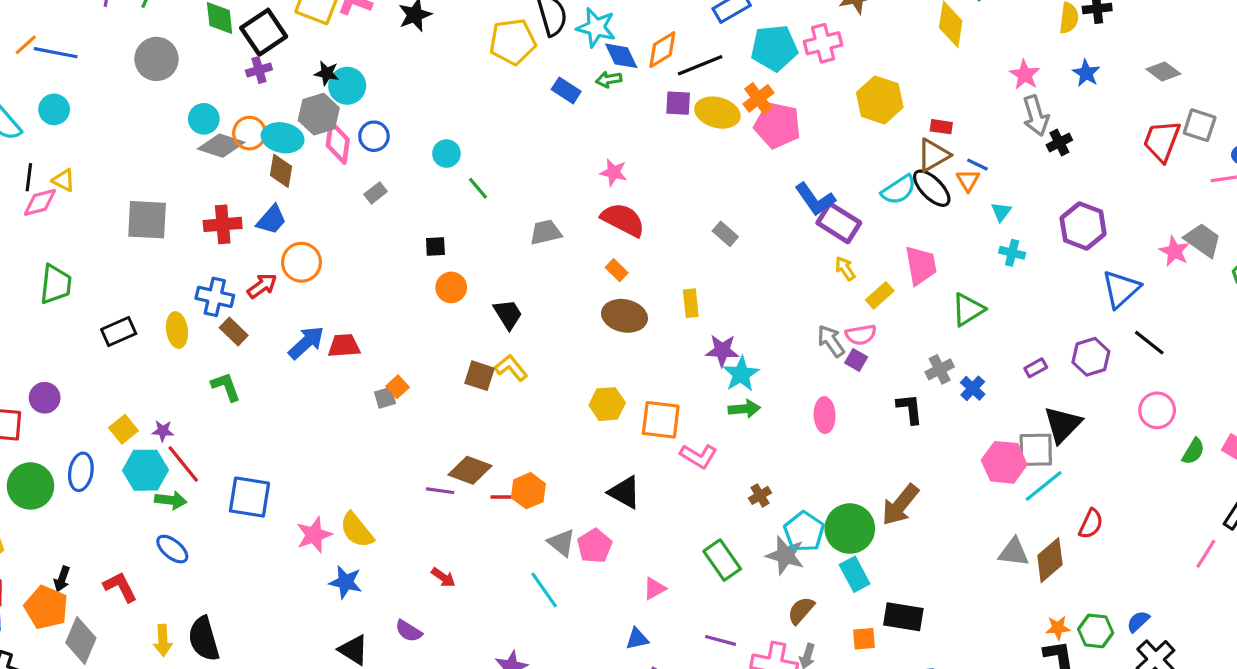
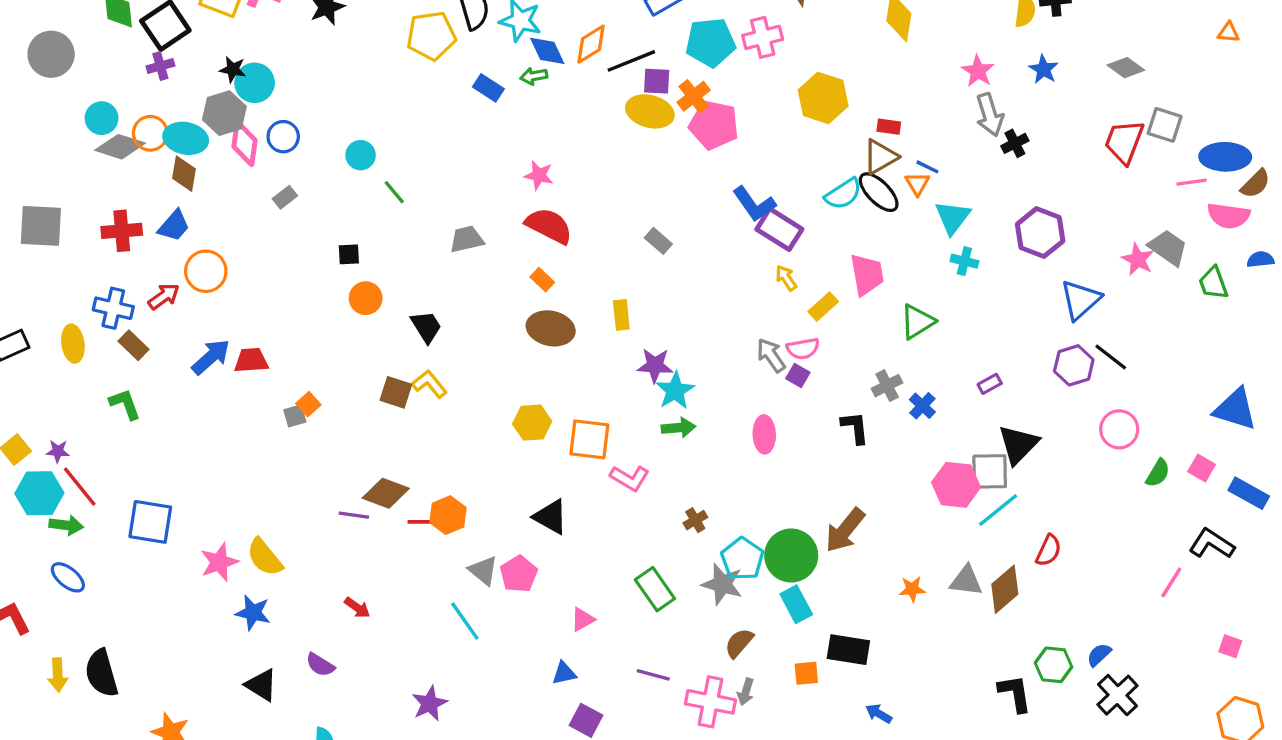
purple square: (678, 103) -> (657, 81), moved
cyan triangle: (1001, 212) -> (953, 217), size x1.6
purple hexagon: (1091, 357) -> (1074, 365), moved
orange star: (1058, 628) -> (912, 589), moved

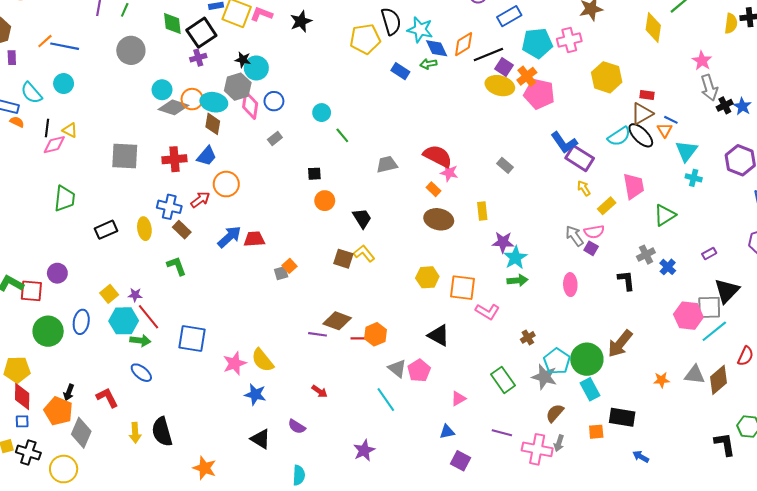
blue star: (1043, 69) -> (742, 106), moved
purple square: (657, 81) -> (504, 67), turned 30
pink star: (539, 175) -> (449, 173), moved

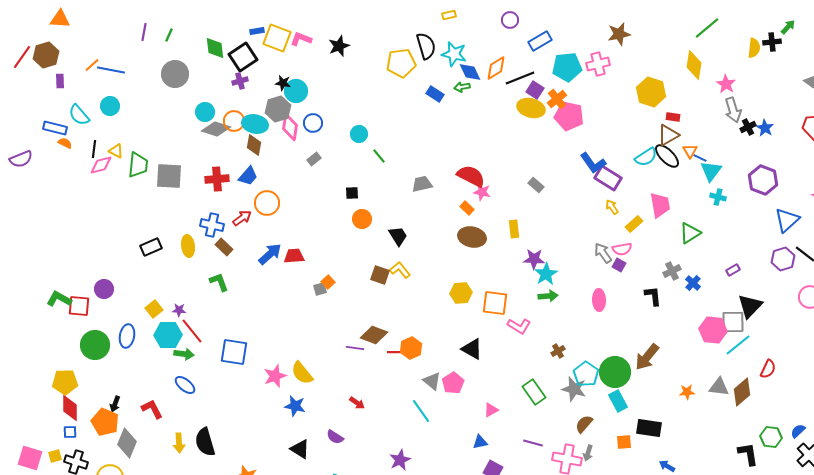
yellow diamond: (653, 28) -> (694, 65), moved
yellow hexagon: (607, 77) -> (651, 92), moved
blue line: (671, 120) -> (700, 158), moved
green trapezoid: (65, 199) -> (138, 165), moved

